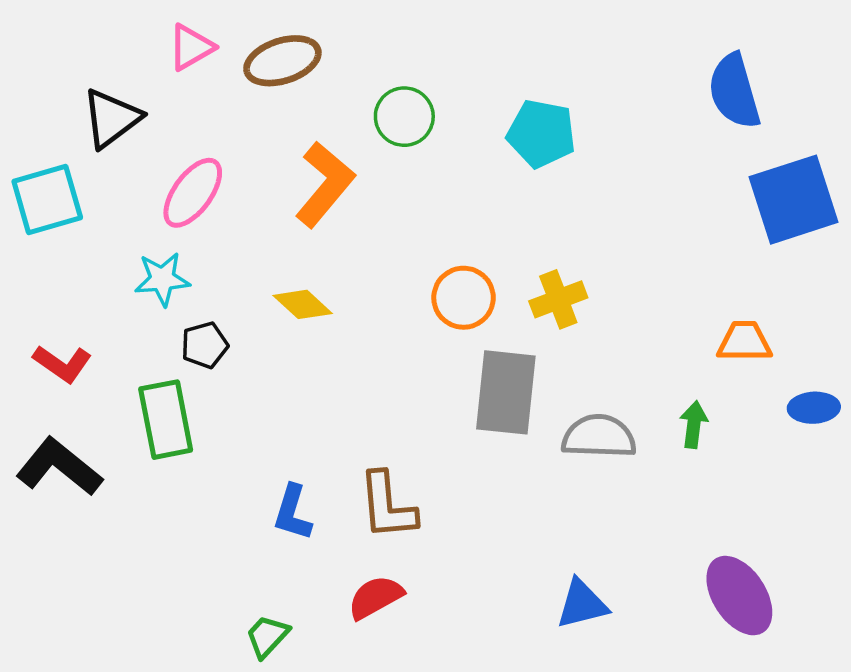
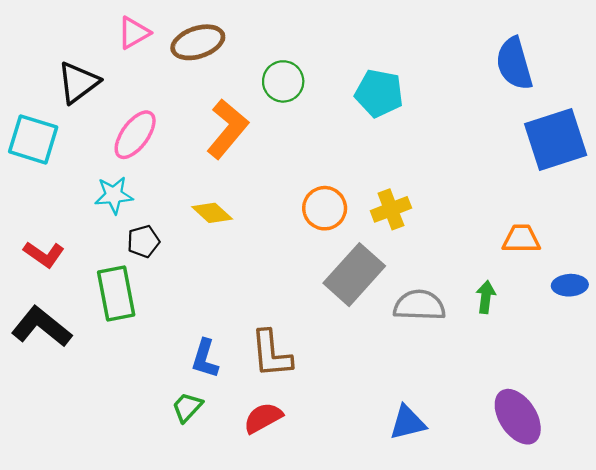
cyan square: (47, 200) -> (33, 139), turned 33
gray rectangle: (506, 392) -> (354, 275), turned 36
green trapezoid: (267, 636) -> (187, 407), moved

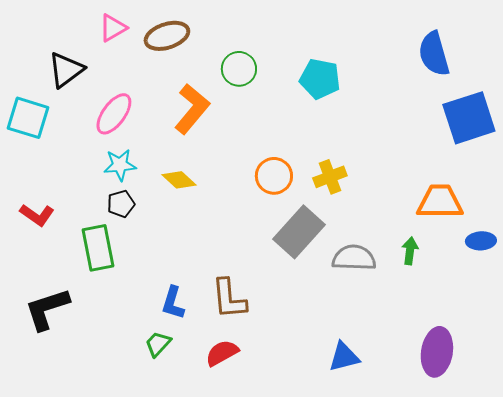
cyan star: (114, 195) -> (120, 165), moved
orange trapezoid: (521, 239) -> (440, 202), size x1.4
black L-shape: (41, 327) -> (47, 309), moved, turned -57
purple ellipse: (518, 417) -> (437, 352), turned 42

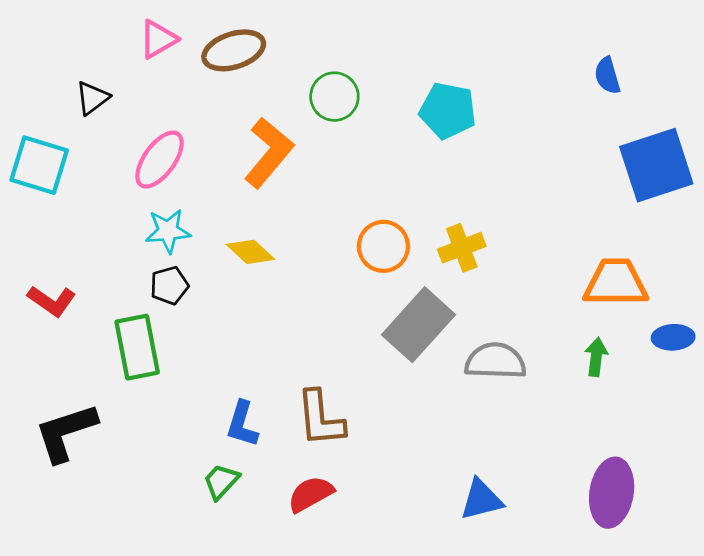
blue semicircle: (434, 54) -> (607, 76), size x0.6
black triangle: (66, 70) -> (92, 98), size x0.7
green arrow: (410, 251) -> (596, 357), moved

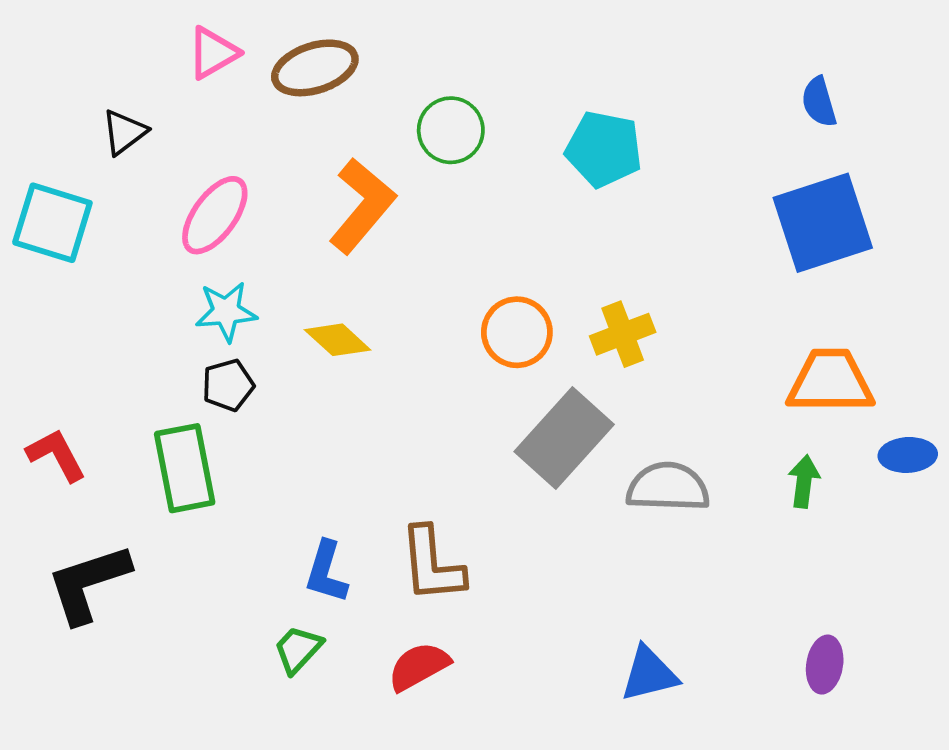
blue square: (656, 165) -> (823, 223), moved
red L-shape: (52, 301) -> (56, 455), moved, turned -153
purple ellipse: (612, 493) -> (825, 665), size x0.6

